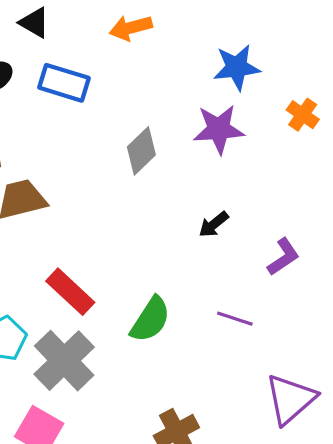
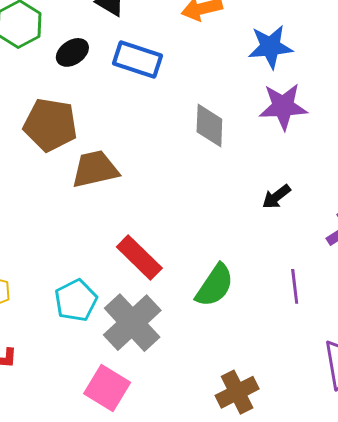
blue star: (237, 67) -> (270, 47), moved
gray diamond: (141, 151) -> (209, 126), turned -45
purple line: (235, 319) -> (295, 286), turned 64

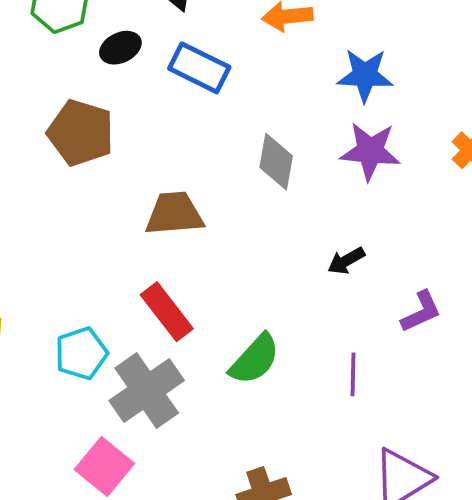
brown trapezoid: (95, 169) -> (174, 214), moved

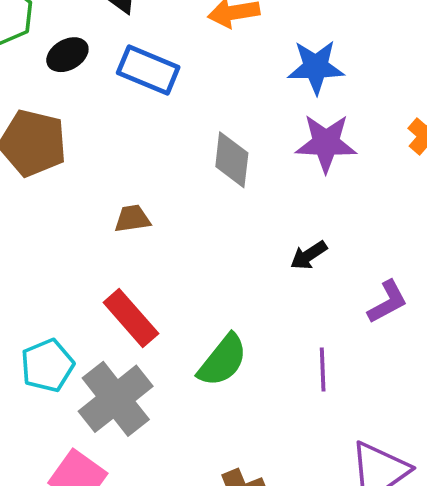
brown trapezoid: (174, 214) -> (132, 219), size x0.6

